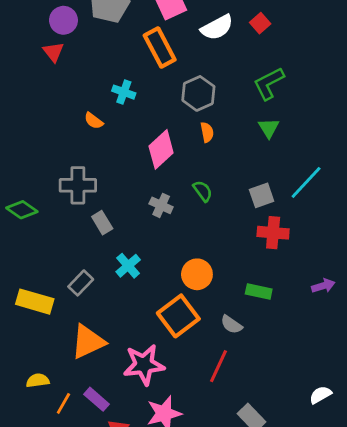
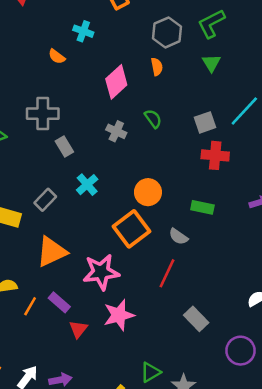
gray hexagon: (198, 93) -> (167, 32), moved

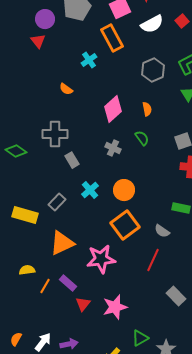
cyan cross: (83, 31) -> (89, 60), moved, turned 35
orange semicircle: (157, 67) -> (147, 109), moved
orange circle: (148, 192) -> (124, 190), moved
pink star: (119, 315) -> (115, 307), moved

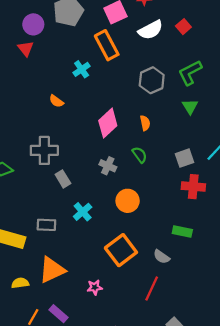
orange circle: (124, 190) -> (128, 201), moved
gray rectangle: (57, 202) -> (46, 225), turned 48
pink star: (101, 259) -> (95, 287), size x0.5
yellow semicircle: (27, 270) -> (20, 283), moved

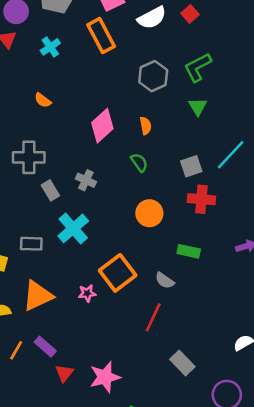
cyan cross: (82, 69) -> (50, 47), moved
gray cross: (108, 166) -> (86, 180), moved
orange circle: (128, 201) -> (149, 213), moved
cyan cross: (83, 212) -> (73, 228), size x1.4
pink star: (95, 287) -> (87, 293), moved

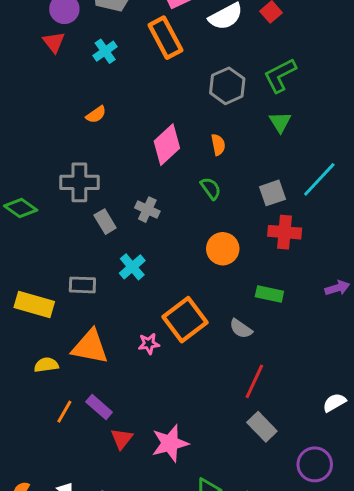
orange semicircle: (43, 100) -> (96, 114), turned -72
cyan cross: (73, 228) -> (132, 267), size x0.7
orange triangle: (38, 296) -> (90, 347), turned 36
red line: (153, 317) -> (254, 381), moved

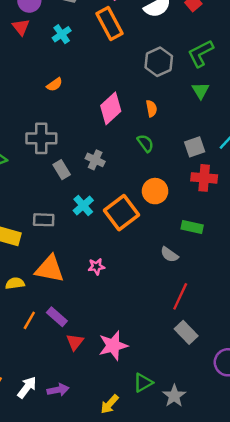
orange square: (185, 320) -> (122, 213), moved

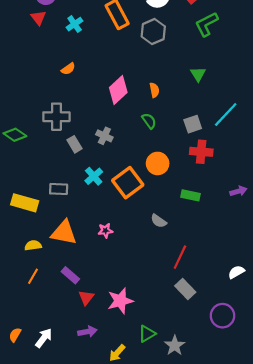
green L-shape: (201, 53) -> (207, 24), moved
gray hexagon: (159, 62) -> (153, 32), moved
gray semicircle: (169, 255) -> (159, 221), moved
orange line: (29, 320) -> (33, 276), moved
purple arrow: (58, 390) -> (87, 332), moved

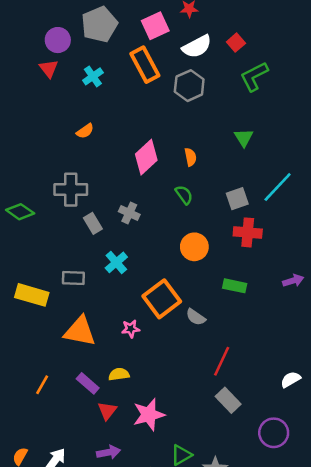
orange square: (128, 183) -> (162, 299), moved
yellow semicircle: (33, 245) -> (119, 374), moved

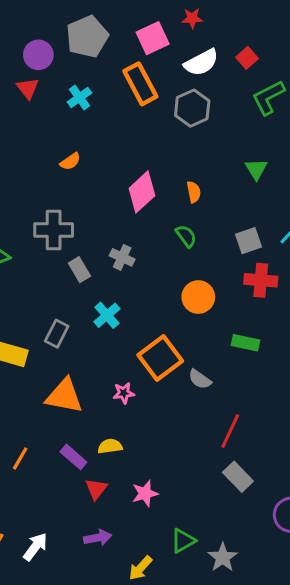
gray rectangle: (73, 278) -> (57, 334), turned -65
pink star: (149, 415) -> (145, 493), size x0.7

